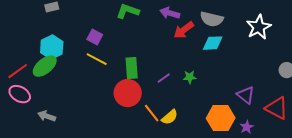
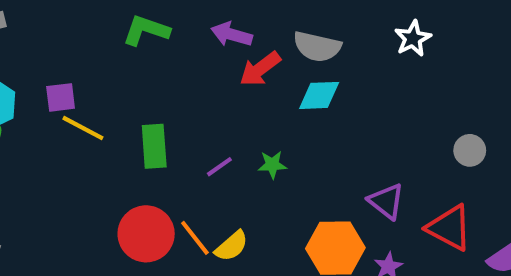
white star: (259, 27) -> (413, 38), moved, size x0.7
purple square: (95, 37) -> (61, 97), moved, turned -35
red circle: (128, 93) -> (146, 234), moved

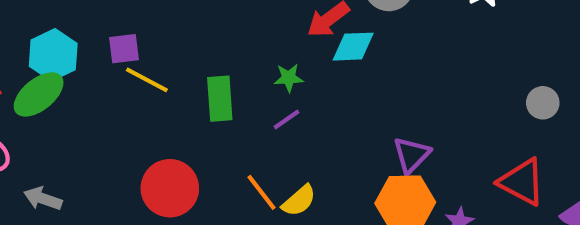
cyan diamond: (319, 95) -> (353, 47), moved
green star: (272, 165) -> (289, 78), moved
purple triangle: (386, 201) -> (411, 155), moved, turned 36
red circle: (146, 234) -> (170, 188), moved

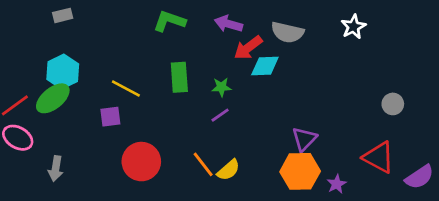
purple square: (124, 49) -> (110, 117), moved
green rectangle: (220, 99) -> (179, 77), moved
gray arrow: (43, 199) -> (56, 169), turned -100

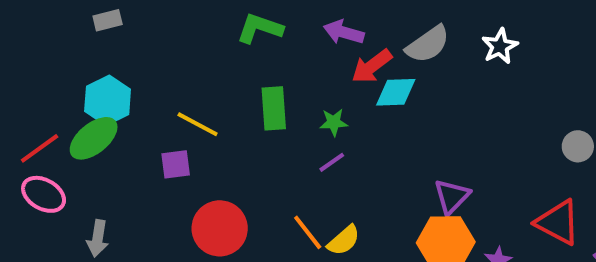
white star: (353, 27) -> (500, 46), moved
gray semicircle: (287, 32) -> (428, 44), turned -48

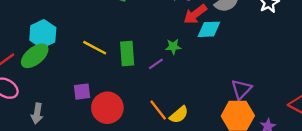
green rectangle: (274, 108) -> (127, 53), moved
purple line: (332, 162) -> (156, 64), moved
purple square: (176, 164) -> (82, 92), moved

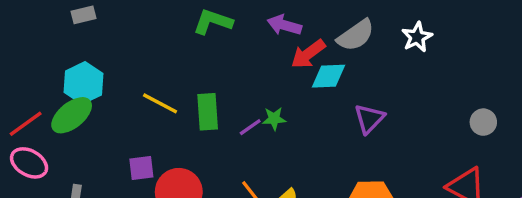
green star: (173, 47) -> (274, 119), moved
purple triangle: (241, 89) -> (369, 119), moved

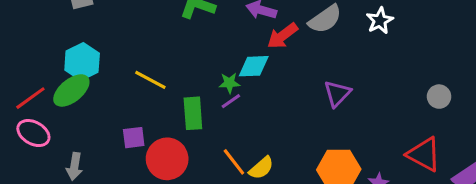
cyan diamond: (328, 76) -> (254, 66), moved
green rectangle: (208, 112) -> (193, 113), moved
green star: (274, 119) -> (229, 83), moved

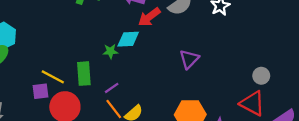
yellow line: (150, 80) -> (53, 77), moved
gray circle: (439, 97) -> (261, 76), moved
purple line: (231, 101) -> (112, 88), moved

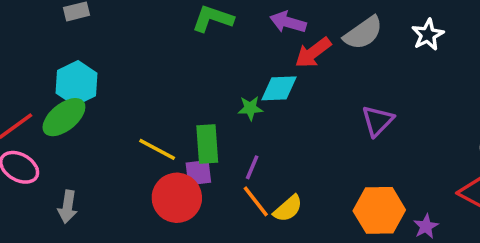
purple line: (112, 88) -> (252, 167), turned -32
purple square: (41, 91) -> (198, 173), moved

